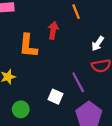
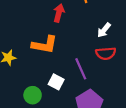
orange L-shape: (28, 46) -> (45, 45), moved, turned -90
green circle: (21, 109) -> (33, 95), moved

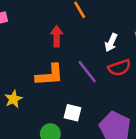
purple line: (81, 69) -> (87, 72), moved

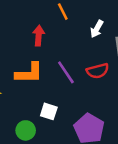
white arrow: (111, 43) -> (97, 29), moved

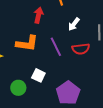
white arrow: (97, 29) -> (74, 24), moved

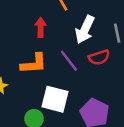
white arrow: (74, 24) -> (85, 30), size x1.6
white square: (38, 75) -> (55, 99), size x1.6

